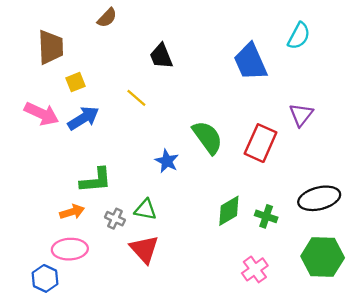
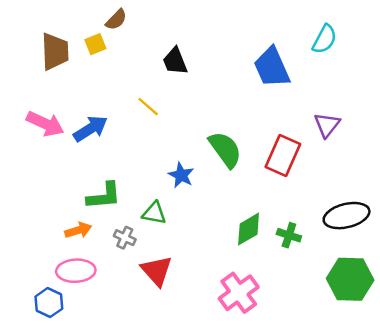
yellow square: (75, 82) -> (95, 44), moved
green triangle: (145, 210) -> (154, 213), moved
pink cross: (255, 269) -> (239, 293), moved, size x1.4

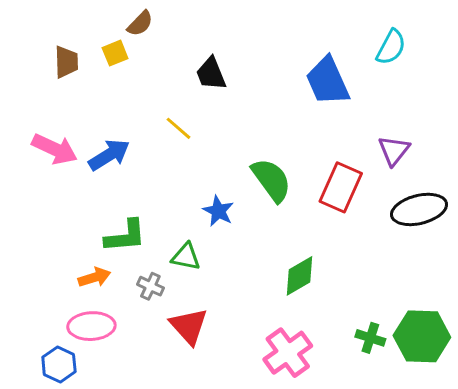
brown trapezoid: (55, 51) -> (66, 62), size x0.7
black ellipse: (347, 216) -> (419, 209), moved
green cross: (289, 235) -> (370, 338), moved

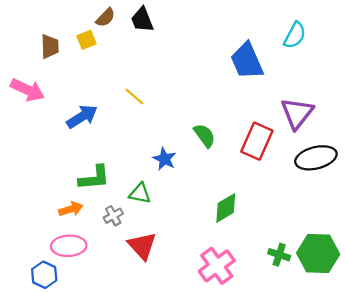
black trapezoid: (211, 74) -> (142, 20), moved
pink arrow: (55, 149) -> (27, 90), moved
purple triangle: (394, 150) -> (297, 113), size x1.4
green semicircle: (271, 180) -> (205, 136), size x0.7
gray cross: (150, 286) -> (113, 216), turned 36

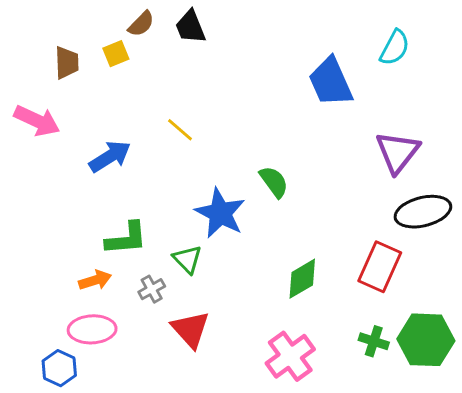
red rectangle: (257, 141) -> (380, 267), moved
blue star: (164, 159) -> (220, 213), size x1.6
green triangle: (140, 193) -> (187, 259), turned 35

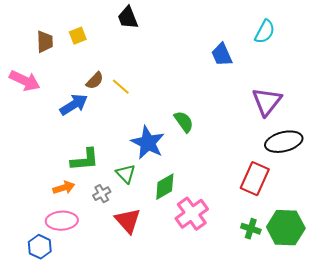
brown semicircle: (141, 24) -> (95, 81), moved
blue trapezoid: (331, 82) -> (222, 55), size x0.7
green diamond: (302, 279) -> (165, 187), moved
pink cross: (290, 356) -> (192, 214), moved

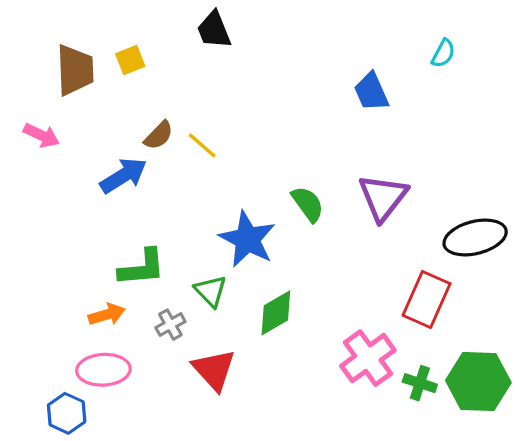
cyan semicircle: (265, 32) -> (443, 53), size x0.7
brown trapezoid: (45, 42) -> (75, 70), size x1.4
pink arrow: (25, 81) -> (41, 135), size x0.7
purple triangle: (267, 102) -> (383, 197), moved
pink cross: (192, 214) -> (368, 358), moved

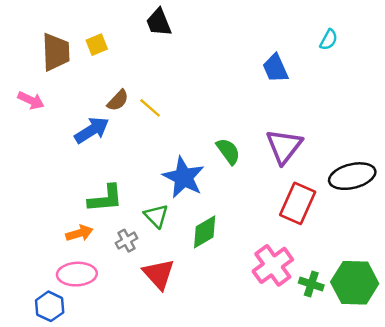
red rectangle: (427, 299) -> (298, 203), moved

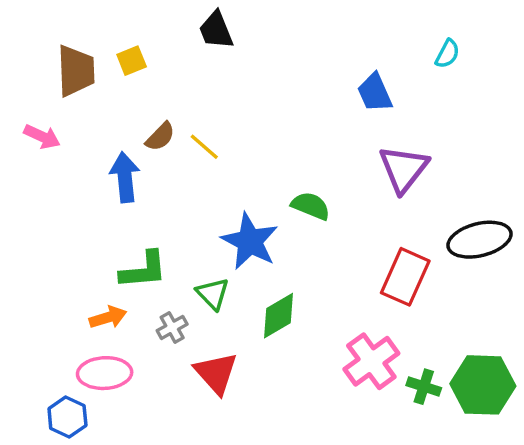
blue arrow: (92, 130) -> (125, 177), turned -64
purple triangle: (284, 146) -> (404, 169), moved
green semicircle: (228, 151) -> (311, 206), turned -32

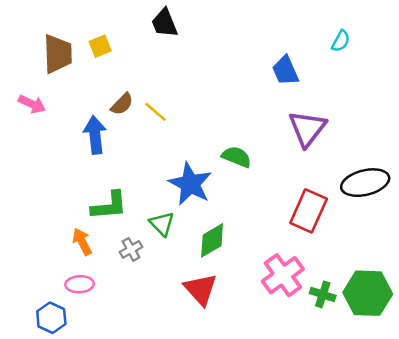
orange arrow: (108, 317) -> (82, 242), turned -100
pink ellipse: (105, 373) -> (80, 284), size x0.7
red triangle: (216, 373) -> (201, 289), moved

